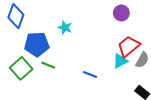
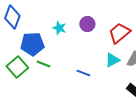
purple circle: (121, 13) -> (87, 24), moved
red trapezoid: (129, 46) -> (119, 33), moved

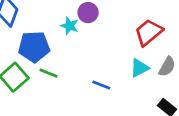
purple circle: (87, 24) -> (88, 13), moved

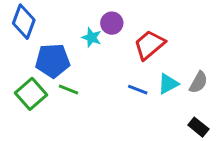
red trapezoid: (149, 32) -> (149, 45), moved
blue line: (101, 85) -> (138, 90), moved

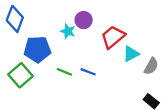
cyan triangle: (168, 84) -> (131, 54), moved
green line: (68, 90) -> (64, 72), moved
blue line: (138, 90) -> (88, 72), moved

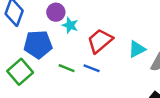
purple circle: (84, 20) -> (56, 12), moved
red trapezoid: (113, 37) -> (100, 41), moved

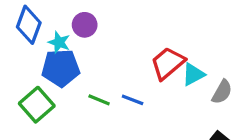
cyan star: (70, 25) -> (59, 42), moved
red trapezoid: (100, 41) -> (168, 63), moved

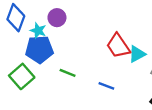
red trapezoid: (168, 63) -> (118, 46), turned -84
blue line: (133, 100) -> (106, 86), moved

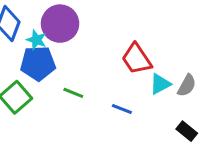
purple circle: (57, 18) -> (60, 24), size x1.6
cyan triangle: (137, 54) -> (160, 84), moved

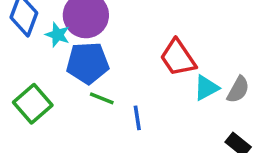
blue pentagon: (38, 63) -> (88, 63), moved
blue line: (122, 109) -> (137, 118), moved, turned 60

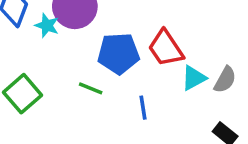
blue pentagon: (88, 63) -> (119, 53), moved
blue line: (137, 118) -> (143, 108), moved

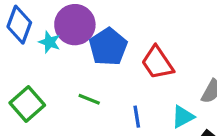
blue pentagon: (119, 53) -> (108, 47), moved, turned -30
cyan triangle: (194, 78) -> (183, 117), moved

